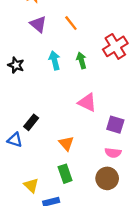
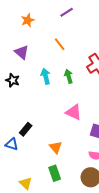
purple triangle: (38, 24) -> (22, 52), moved

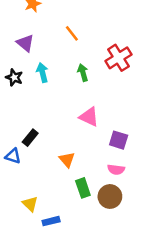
cyan arrow: (46, 76) -> (42, 73), moved
green rectangle: (55, 173) -> (83, 188), moved

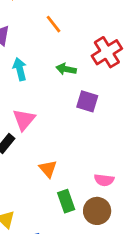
green arrow: (83, 73) -> (66, 69), turned -63
pink triangle: (89, 117) -> (24, 120), moved, turned 45
purple square: (119, 140) -> (87, 101), moved

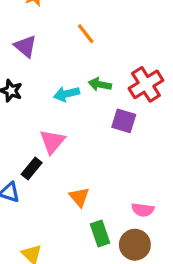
red cross: (107, 52) -> (146, 84), moved
cyan arrow: (20, 69) -> (67, 94), moved, turned -90

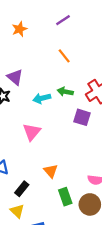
orange line: (86, 34) -> (64, 56), moved
purple triangle: (25, 46) -> (15, 77), moved
black rectangle: (32, 168) -> (22, 189), moved

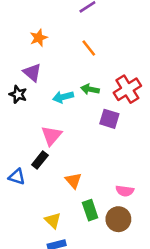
orange star: (19, 29) -> (39, 38), moved
black rectangle: (22, 189) -> (40, 160), moved
yellow triangle: (17, 211) -> (53, 220), moved

